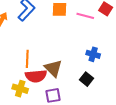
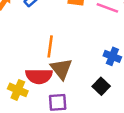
orange line: (27, 59) -> (50, 46), moved

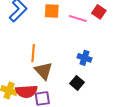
red semicircle: (39, 76) -> (26, 91), moved

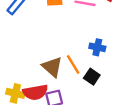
orange line: (33, 53) -> (73, 64), moved, turned -30

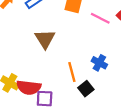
brown triangle: (52, 67) -> (45, 39), moved

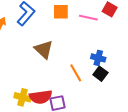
black square: (86, 89) -> (100, 74), moved

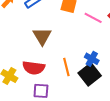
black square: (100, 74) -> (90, 74), size x1.5
red semicircle: (41, 97) -> (34, 68), moved

